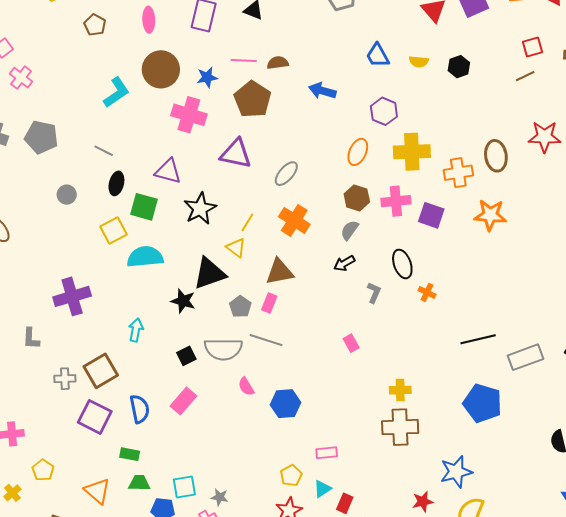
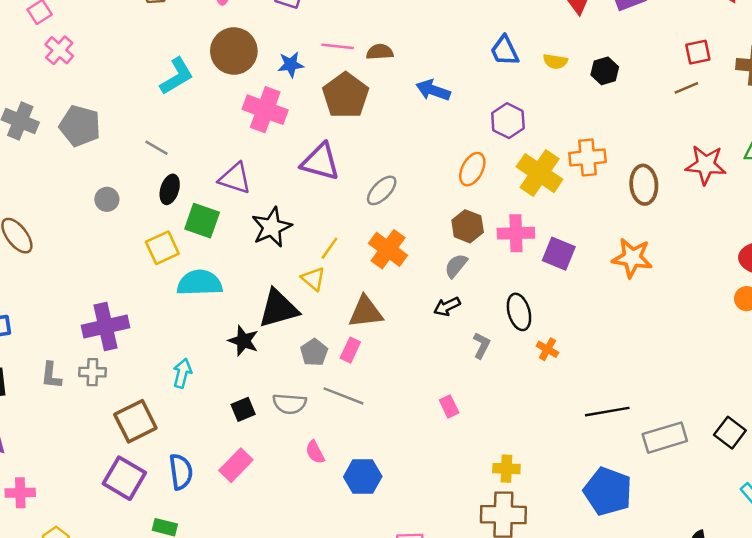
yellow cross: (412, 152) -> (540, 173), turned 33
orange cross: (458, 173) -> (588, 158), moved
gray semicircle: (223, 349) -> (290, 404), size x0.7
gray cross: (65, 379) -> (92, 372), moved

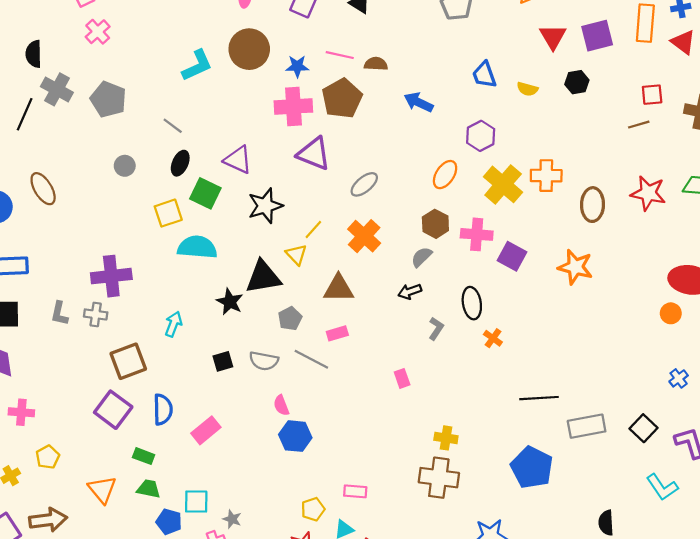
black hexagon: (605, 71) -> (577, 82), moved
pink cross: (265, 110) -> (293, 106), moved, turned -30
pink rectangle: (350, 350) -> (337, 333), moved, turned 42
pink rectangle: (236, 465) -> (206, 430), moved
blue hexagon: (363, 477) -> (295, 436), moved

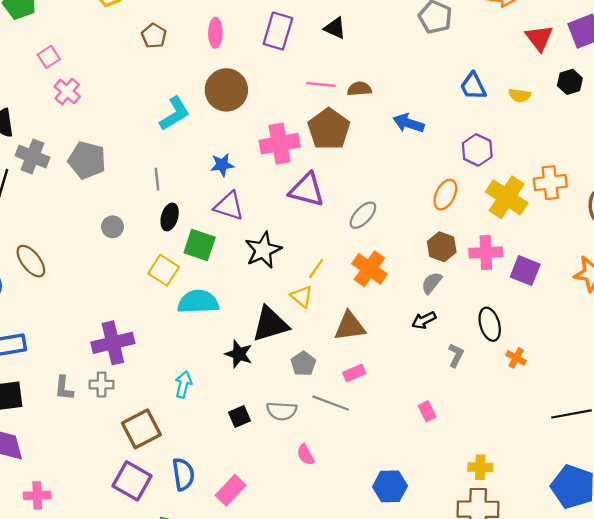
blue star: (297, 66) -> (222, 165), moved
gray line: (173, 126) -> (157, 179), turned 54
yellow square: (168, 213) -> (164, 270), turned -32
blue hexagon: (295, 436) -> (390, 486), moved

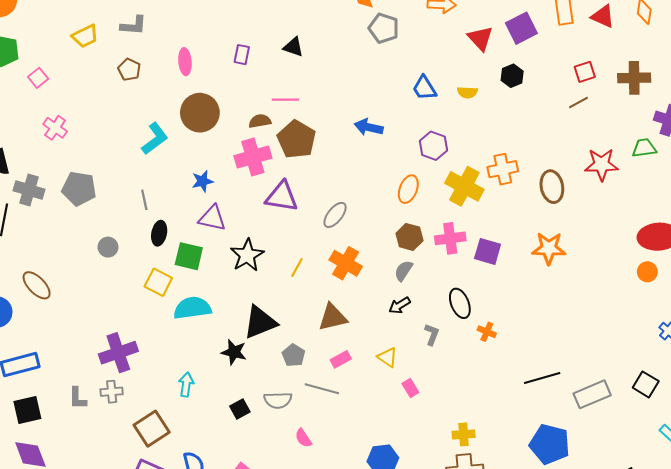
purple rectangle: (278, 31) -> (242, 55), size x0.6
pink square: (49, 57) -> (38, 78), moved
brown semicircle: (359, 89) -> (260, 121), moved
yellow triangle: (302, 297) -> (387, 357), moved

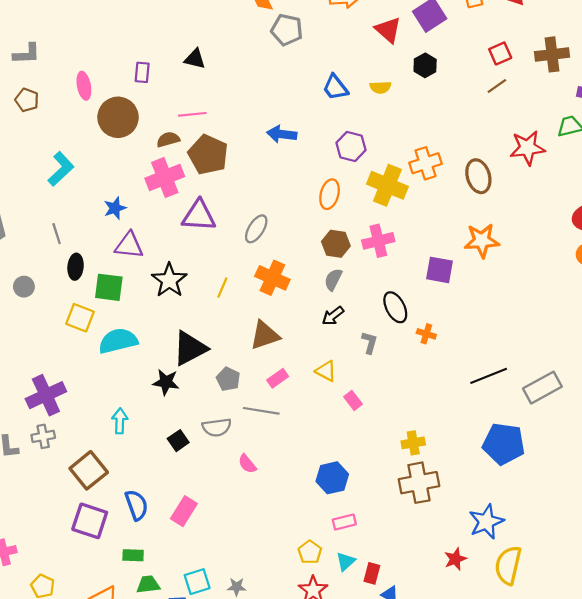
brown circle: (200, 113) -> (118, 117), moved
purple square: (488, 251) -> (440, 270), moved

